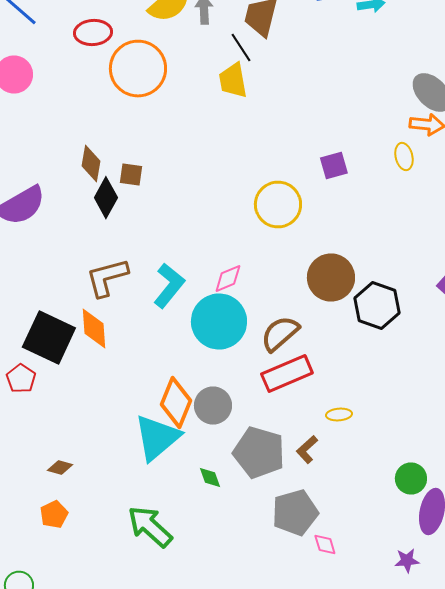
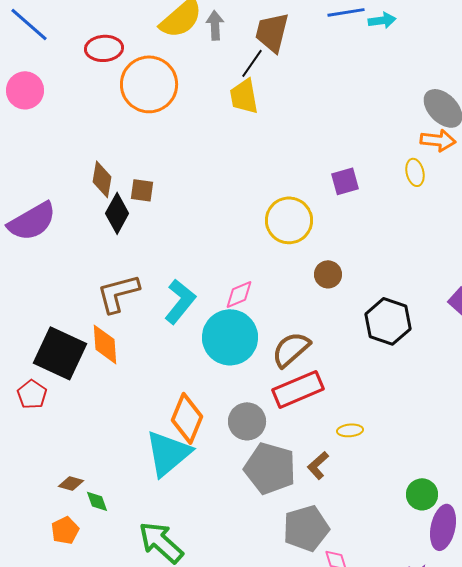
black line: (241, 48) -> (252, 63), turned 68
brown circle: (331, 278) -> (328, 274), moved, size x0.6
gray circle: (213, 406) -> (247, 421), moved
green diamond: (210, 478) -> (97, 501), moved

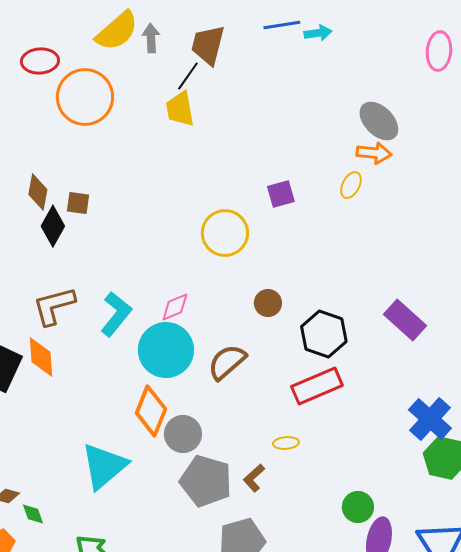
yellow ellipse: (415, 172) -> (351, 185), turned 40
brown circle: (328, 274) -> (268, 303), moved
red rectangle: (298, 389) -> (317, 386), moved
orange diamond: (187, 418) -> (151, 411), moved

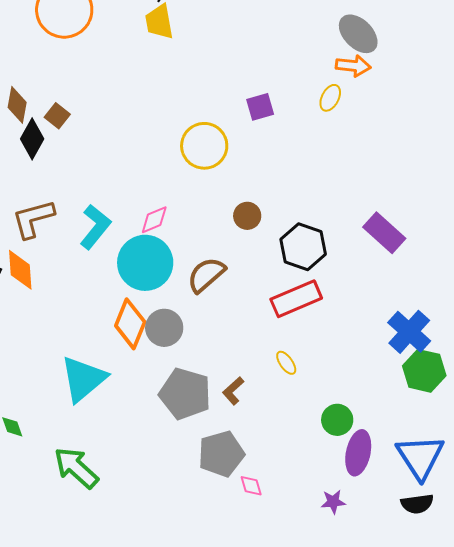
brown square: (78, 203) -> (57, 116), turned 30
gray circle: (183, 434) -> (164, 328), moved
yellow ellipse: (286, 443) -> (286, 363), moved, turned 60

